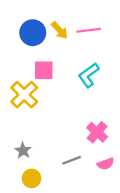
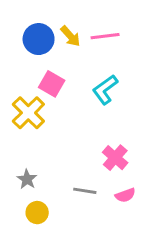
pink square: (44, 70) -> (52, 84), turned 30
gray line: (72, 160) -> (85, 191), turned 30

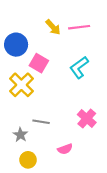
blue circle: (39, 39) -> (16, 45), moved
gray line: (85, 191) -> (41, 122), moved
pink semicircle: (125, 195) -> (65, 149), moved

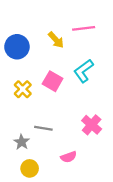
yellow arrow: (53, 27) -> (56, 40), moved
pink square: (39, 63) -> (53, 81), moved
yellow cross: (21, 85) -> (23, 89), size x0.7

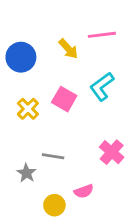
yellow circle: (30, 168) -> (54, 205), moved

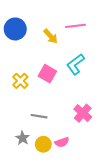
blue circle: (21, 57) -> (15, 29), moved
gray star: (26, 173) -> (22, 138), moved
yellow circle: (54, 205) -> (43, 144), moved

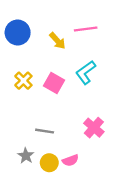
yellow cross: (20, 81) -> (23, 81), moved

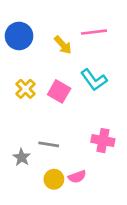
cyan L-shape: (86, 72) -> (94, 80), turned -90
pink cross: (94, 128) -> (103, 141), turned -30
gray star: (26, 156) -> (22, 157), moved

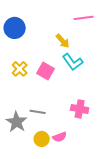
pink line: (94, 32) -> (84, 18), moved
yellow arrow: (63, 45) -> (63, 41), moved
gray star: (22, 157) -> (17, 122), size x1.5

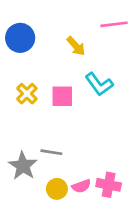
yellow arrow: (63, 41) -> (76, 46), moved
pink square: (46, 71) -> (62, 96), turned -30
pink cross: (80, 109) -> (109, 185), moved

